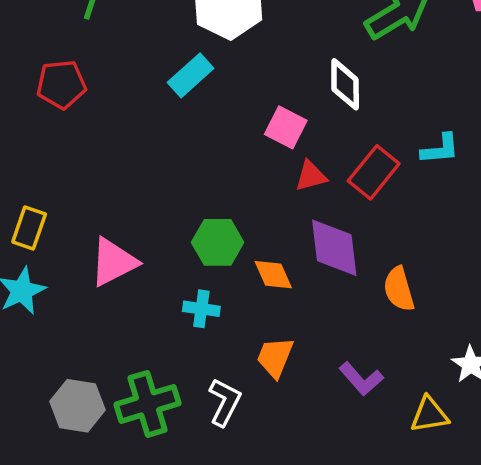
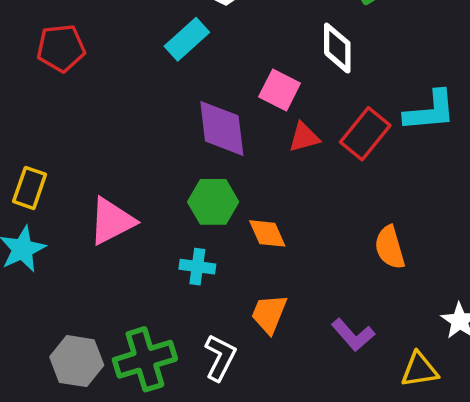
cyan L-shape: (440, 149) -> (430, 111), size x1.4
purple diamond: (334, 248) -> (222, 128), moved

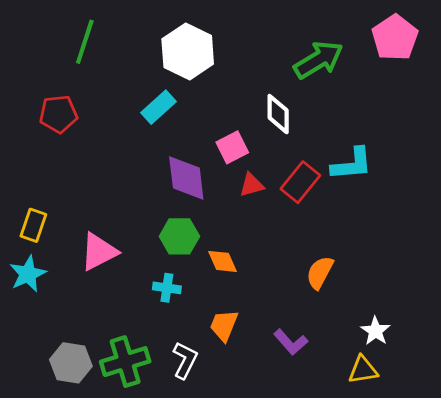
pink square: (280, 90) -> (232, 147), turned 36
orange semicircle: (390, 247) -> (320, 273), turned 44
yellow triangle: (419, 370) -> (363, 370), moved

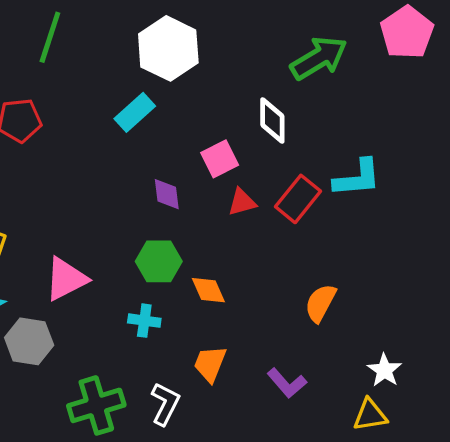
purple diamond: (186, 178) -> (167, 194), size x0.6
gray hexagon: (71, 363) -> (29, 341), moved

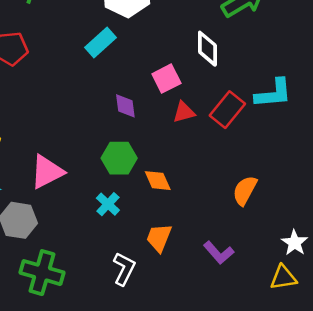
cyan cross: (144, 321) -> (108, 204), turned 35
green cross: (96, 405) -> (42, 273), moved, turned 33

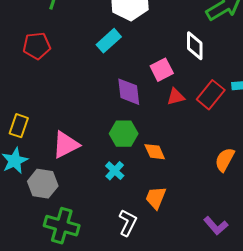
purple diamond: (125, 106) -> (129, 92), size x1.4
purple L-shape: (219, 253) -> (216, 226), moved

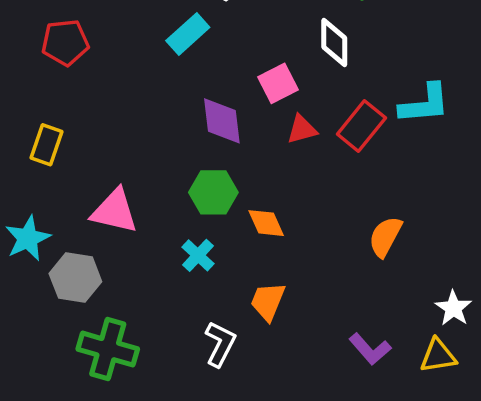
yellow rectangle: (19, 126) -> (46, 145), moved
pink triangle: (66, 145) -> (115, 211), turned 40

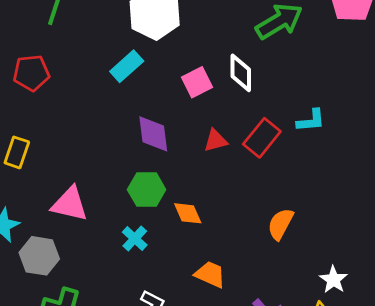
pink square: (278, 83) -> (197, 82), moved
cyan L-shape: (424, 104) -> (311, 121), size x0.7
orange trapezoid: (268, 301) -> (210, 274), moved, turned 92

